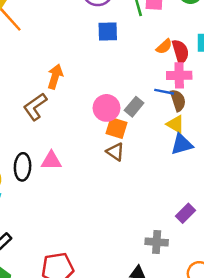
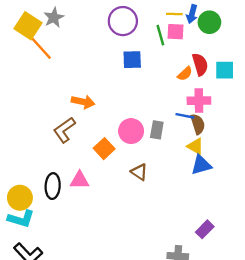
red semicircle: (180, 52) -> (200, 64), moved
orange arrow: (55, 77) -> (83, 102), turned 85
gray rectangle: (134, 107) -> (157, 130), turned -30
orange square: (117, 128) -> (104, 149), moved, turned 30

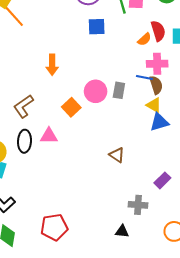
orange arrow: (83, 102) -> (52, 65), turned 78
brown L-shape: (64, 130) -> (23, 106), moved
brown triangle: (139, 172) -> (117, 155), moved

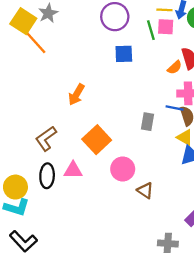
orange arrow: (52, 65) -> (76, 95), turned 30
pink circle: (96, 91) -> (123, 169), moved
orange square: (71, 107) -> (97, 140), size x1.4

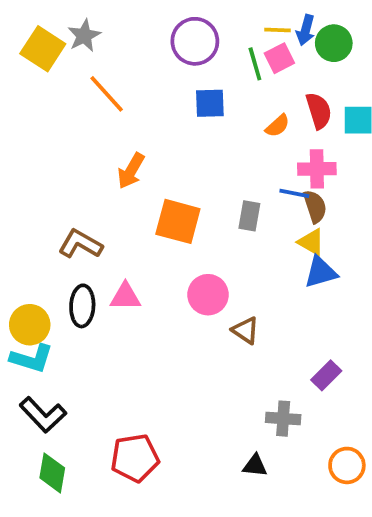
pink square: (166, 27) -> (279, 58), turned -30
orange line: (36, 43) -> (107, 94), moved
orange semicircle: (175, 67) -> (277, 126), moved
brown L-shape: (46, 139) -> (80, 244), turned 65
orange square: (97, 140) -> (178, 221), moved, turned -32

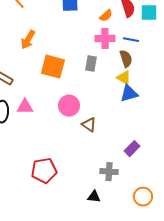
pink cross: (317, 169) -> (105, 39), moved
blue line: (294, 193) -> (131, 40), moved
red pentagon: (135, 458) -> (44, 171), moved

